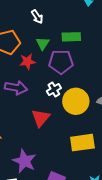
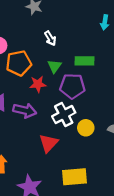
white cross: (54, 90) -> (64, 115), size x1.5
yellow circle: (76, 101) -> (86, 128), size x0.6
yellow rectangle: (82, 143) -> (75, 177), moved

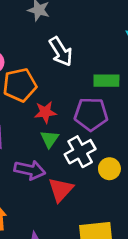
white arrow: (50, 38) -> (61, 52), size x1.5
green triangle: (54, 66) -> (50, 139), moved
purple arrow: (25, 110) -> (30, 170), moved

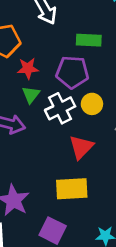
yellow circle: (109, 169) -> (92, 104), moved
red triangle: (61, 190) -> (81, 147), moved

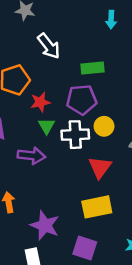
white cross: (60, 108) -> (75, 135), turned 32

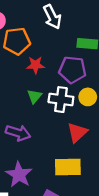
green triangle: (47, 126) -> (34, 96), moved
purple arrow: (32, 156) -> (18, 133), moved

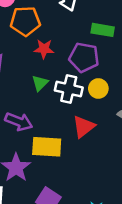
yellow rectangle: (68, 167) -> (47, 147), moved

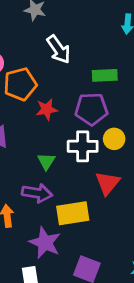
green triangle: (40, 83) -> (46, 161), moved

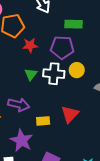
green triangle: (46, 161) -> (31, 74), moved
red triangle: (107, 183) -> (70, 114), moved
yellow rectangle: (73, 213) -> (43, 121), size x0.6

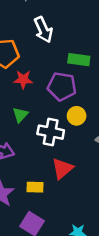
white cross: (54, 74) -> (51, 132), moved
yellow rectangle: (43, 121) -> (35, 187), moved

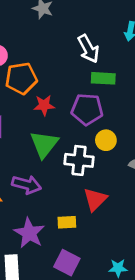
white arrow: (43, 30) -> (88, 49), moved
green triangle: (20, 115) -> (44, 144), size x1.6

